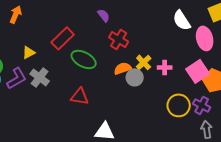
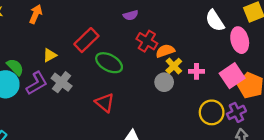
purple semicircle: (104, 15) -> (131, 15), turned 112
orange semicircle: (123, 68) -> (165, 51), moved
red triangle: (80, 96) -> (105, 103), turned 30
purple cross: (202, 105) -> (236, 112), turned 36

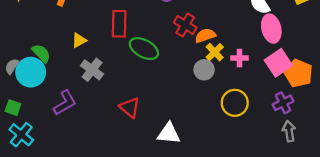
red rectangle: (86, 40) -> (119, 24), turned -45
pink ellipse: (240, 40) -> (271, 29), moved
purple L-shape: (37, 83) -> (65, 103), moved
red triangle: (105, 103) -> (130, 108), moved
yellow circle: (212, 112) -> (235, 103), moved

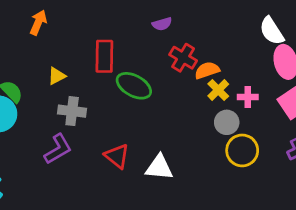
gray cross: (92, 70) -> (72, 111), turned -30
gray circle: (204, 70) -> (227, 122), moved
purple L-shape: (65, 103) -> (58, 149), moved
white triangle: (169, 134) -> (159, 167), moved

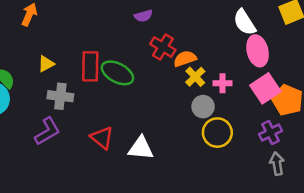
red rectangle: (104, 56) -> (90, 66), moved

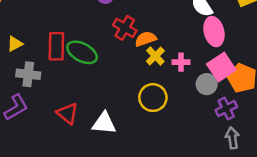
gray circle: (203, 107) -> (207, 84), moved
yellow circle: (217, 133) -> (153, 98), moved

